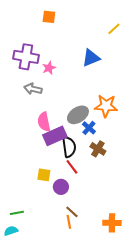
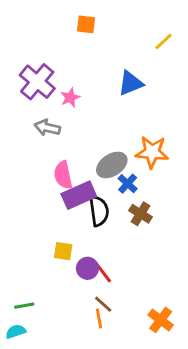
orange square: (49, 17) -> (86, 24), moved
purple cross: (26, 57) -> (37, 82), turned 30
red line: (72, 167) -> (103, 273), moved
orange cross: (112, 223) -> (161, 320), turned 36

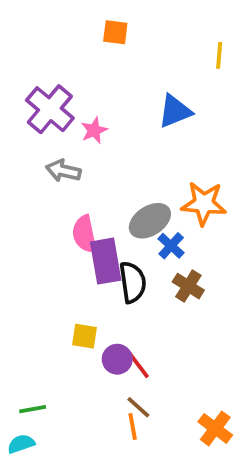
yellow line: (164, 42) -> (219, 55), turned -42
purple rectangle: (79, 195) -> (106, 261), turned -76

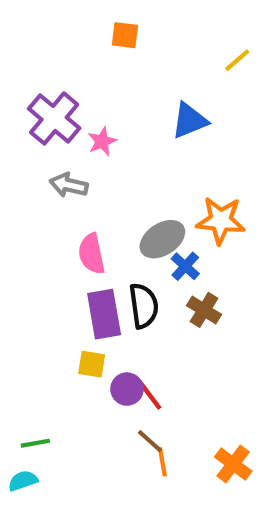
yellow line: (219, 55) -> (237, 60), turned 44
purple rectangle: (106, 261) -> (104, 314), moved
orange line: (133, 426) -> (162, 462), moved

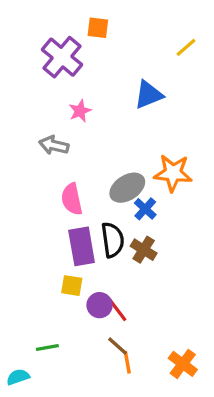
purple cross: (54, 118) -> (62, 57), moved
brown cross: (204, 310) -> (144, 250), moved
green line: (35, 443) -> (47, 348), moved

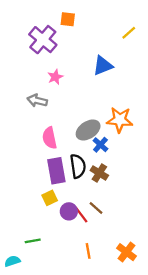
yellow square: (72, 286) -> (50, 198), turned -35
brown line: (117, 346) -> (96, 208), moved

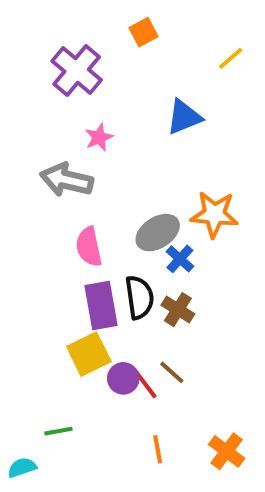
orange square: (68, 19) -> (143, 32), moved, turned -35
gray arrow: (37, 101) -> (67, 180), size x1.4
yellow square: (50, 198) -> (89, 354), size x1.5

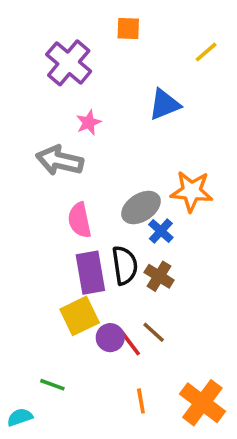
orange square: (143, 32) -> (128, 29), turned 30
green line: (58, 431) -> (52, 385), turned 30
orange cross: (227, 451) -> (202, 403), size x1.4

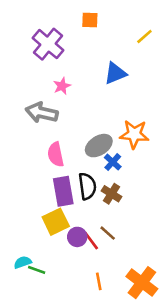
cyan semicircle: (20, 417) -> (23, 262), moved

